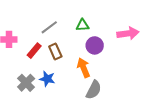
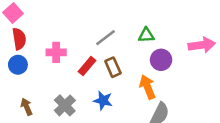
gray cross: (26, 83) -> (65, 105), moved

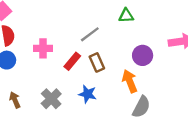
green triangle: (146, 35) -> (126, 16), moved

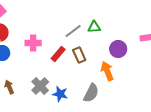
green triangle: (126, 16) -> (94, 27), moved
blue star: (88, 94) -> (60, 94), moved
gray semicircle: (141, 107) -> (91, 93), moved

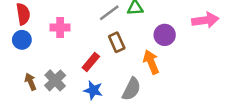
red rectangle: (58, 54) -> (91, 62), moved
gray cross: (40, 86) -> (55, 80), moved

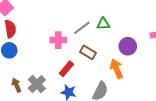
pink cross: (60, 28) -> (58, 40), moved
brown rectangle: (117, 42) -> (88, 52), turned -35

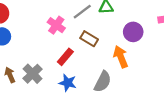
pink cross: (58, 40) -> (56, 25), turned 35

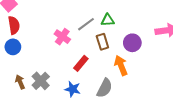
brown rectangle: (89, 39) -> (102, 42), moved, turned 42
red rectangle: (65, 57) -> (81, 63), moved

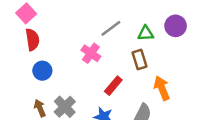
gray line: (86, 24) -> (111, 28), moved
purple circle: (132, 43) -> (176, 26), moved
blue circle: (13, 47) -> (42, 71), moved

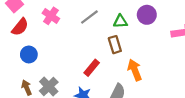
red semicircle: (32, 40) -> (20, 27), turned 48
pink cross: (91, 53) -> (51, 16), moved

